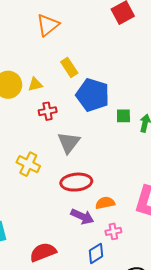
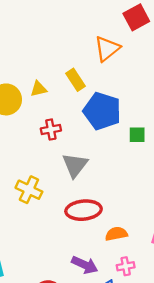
orange triangle: (48, 25) -> (107, 49), moved
yellow triangle: (35, 84) -> (39, 89), moved
purple arrow: (82, 217) -> (85, 265), moved

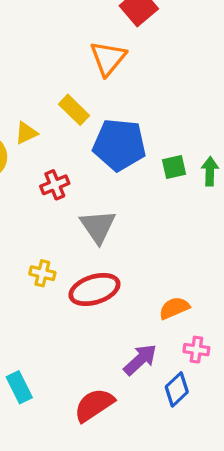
yellow cross: (29, 190) -> (42, 273), size x0.7
red ellipse: (84, 210) -> (94, 290), moved
purple arrow: (85, 265) -> (140, 360), turned -55
pink cross: (126, 266) -> (196, 350), turned 30

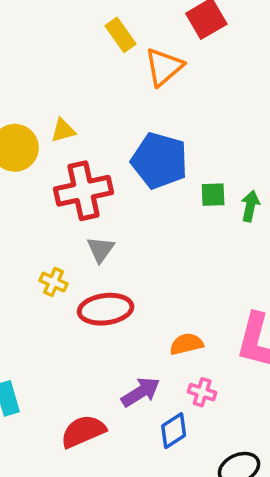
yellow rectangle: (74, 110) -> (121, 35), moved
red cross: (55, 185) -> (83, 191), size x1.8
gray triangle: (98, 226) -> (101, 249), moved, size x0.7

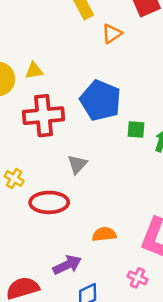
orange triangle: (164, 67) -> (112, 34), size x0.7
gray triangle: (101, 249) -> (77, 164), moved
pink cross: (202, 392) -> (138, 278), moved

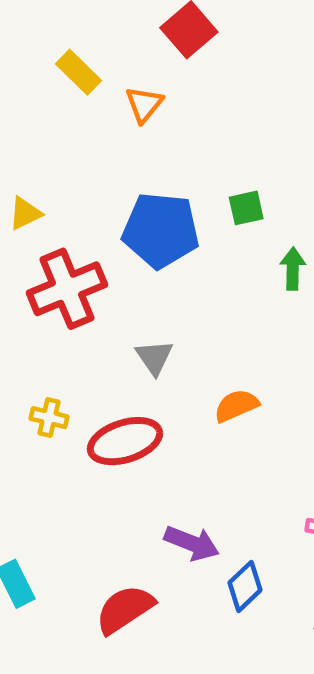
green square: (136, 129) -> (246, 208), moved
orange semicircle: (104, 234) -> (236, 406), moved
purple arrow: (67, 265) -> (192, 543), turned 64

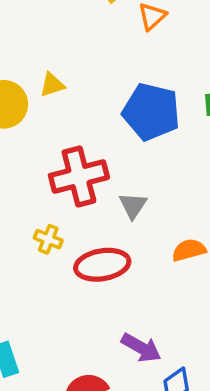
red cross: (67, 289) -> (79, 176), moved

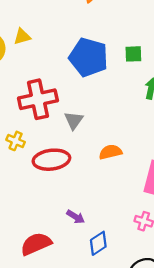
purple arrow: (141, 348) -> (76, 217), size x0.7

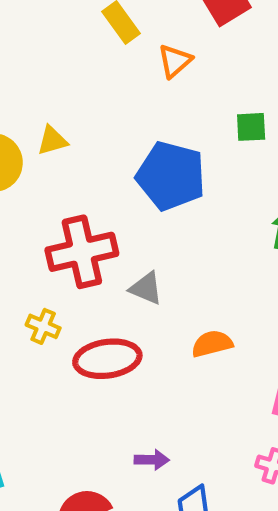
green square: (133, 54) -> (251, 127), moved
gray triangle: (74, 120) -> (146, 288), turned -42
purple arrow: (76, 217) -> (152, 460), turned -30

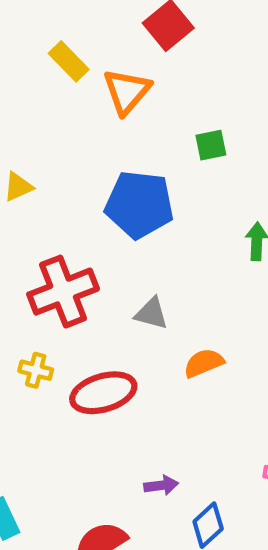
orange triangle: (175, 61) -> (127, 91), size x1.4
gray triangle: (146, 288) -> (151, 313), moved

